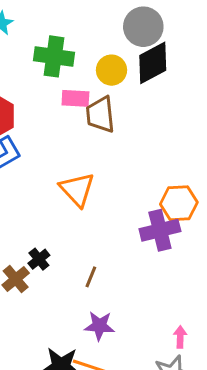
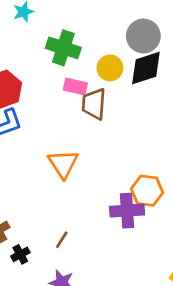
black cross: (39, 259) -> (20, 254), moved

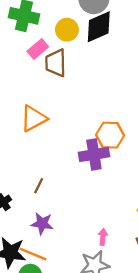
pink rectangle: (75, 87) -> (38, 49), turned -48
orange triangle: (63, 164) -> (34, 118), turned 40

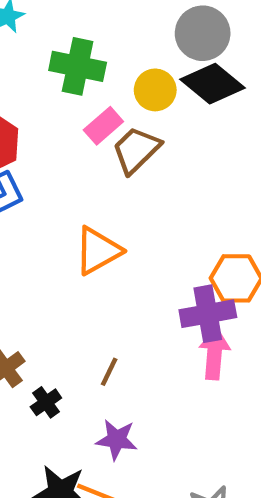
black diamond: (99, 27) -> (212, 84), turned 64
brown trapezoid: (56, 63) -> (136, 150), turned 48
pink arrow: (103, 237) -> (214, 354), moved, size x1.6

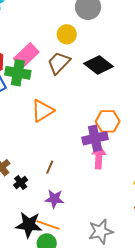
green cross: (78, 66) -> (18, 73), moved
black diamond: (212, 84) -> (99, 65), moved
pink rectangle: (103, 126) -> (26, 55), moved, size x1.4

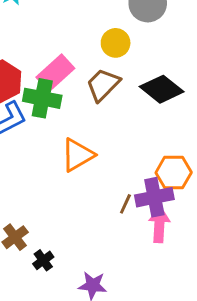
brown line: (50, 167) -> (125, 204), moved

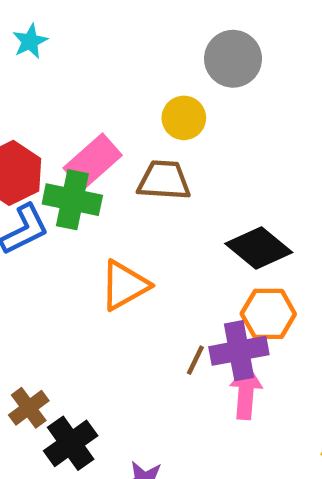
brown trapezoid: (103, 85) -> (164, 180), turned 48
black diamond: (162, 89) -> (259, 248), moved
black cross: (43, 260) -> (71, 443), size x1.6

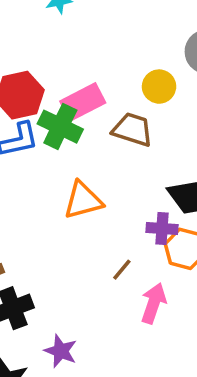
purple cross: (239, 351) -> (162, 228), moved, size x0.7

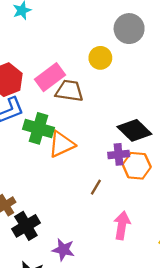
green cross: (60, 127) -> (38, 128), moved
brown trapezoid: (132, 129) -> (69, 91), moved
pink arrow: (154, 303) -> (122, 225), moved

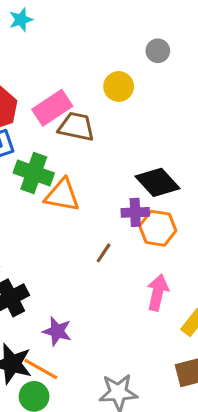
gray circle: (129, 29) -> (158, 51), size x0.6
orange triangle: (61, 144) -> (62, 195), turned 32
pink arrow: (122, 225) -> (158, 293), moved

